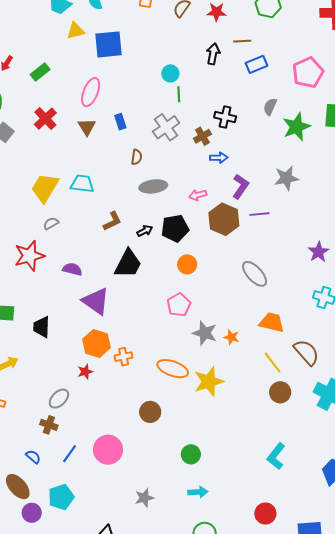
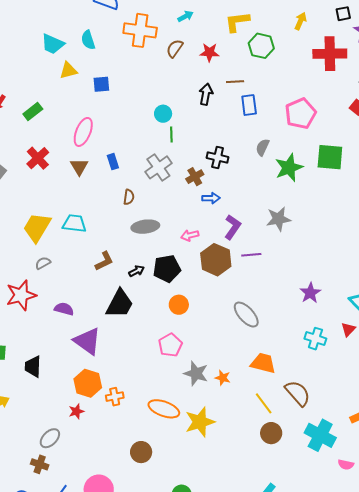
blue square: (109, 44) -> (101, 84), size x0.6
blue rectangle: (256, 64) -> (249, 105), turned -75

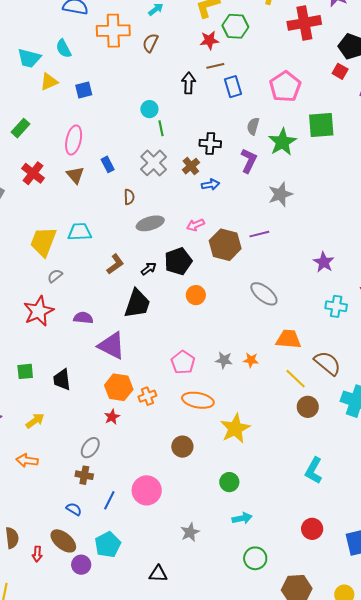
red star: (209, 52) -> (209, 40), moved
purple L-shape: (233, 227) -> (249, 161), moved
pink pentagon: (170, 345) -> (183, 362), moved
gray star: (196, 373) -> (224, 360), size x0.7
yellow star: (200, 422) -> (235, 428), moved

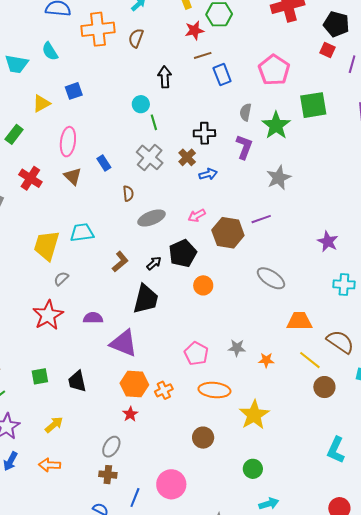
yellow triangle: (49, 82) -> (41, 103), moved
black arrow: (189, 83) -> (165, 77), moved
orange star: (251, 360) -> (266, 360), moved

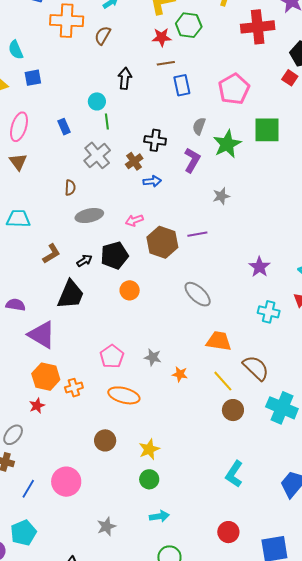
cyan semicircle: (50, 51) -> (16, 50), moved
blue rectangle: (104, 163) -> (64, 127), moved
gray star: (279, 178) -> (221, 196), size x0.7
yellow star: (254, 415) -> (149, 449), moved, size x0.7

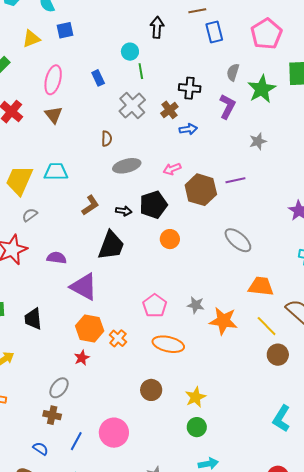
black arrow: (84, 261) -> (124, 211), turned 42
orange star: (180, 374) -> (223, 321), size x1.8
orange cross: (74, 388) -> (118, 338), turned -30

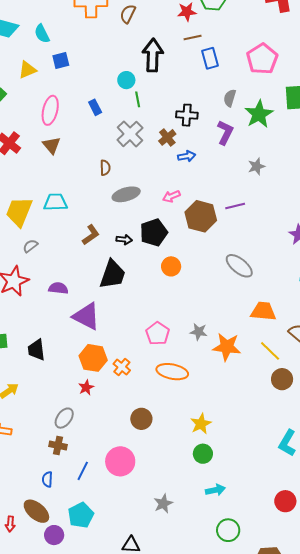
black arrow: (157, 27) -> (153, 55), size x1.5
brown circle: (151, 390) -> (141, 419), moved
blue semicircle: (41, 449) -> (47, 479), turned -119

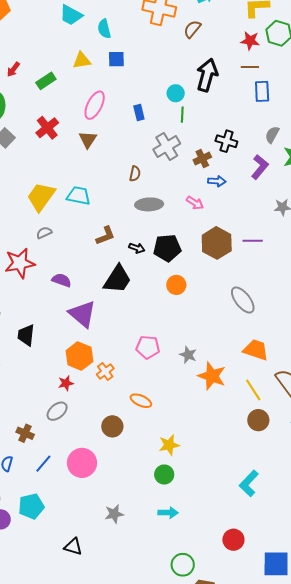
pink arrow: (171, 196) -> (195, 203), moved, turned -138
pink pentagon: (158, 334) -> (148, 347), turned 30
orange ellipse: (172, 372) -> (141, 401), moved, size x0.7
gray ellipse: (64, 418) -> (57, 411), moved
green circle: (228, 530) -> (183, 565), moved

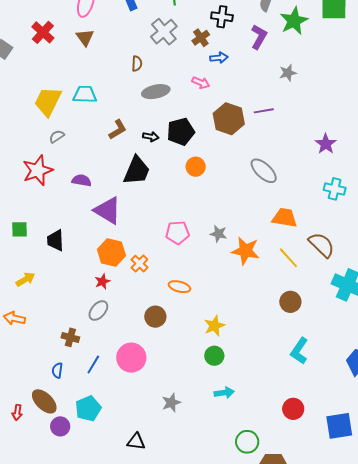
brown circle: (258, 420) -> (290, 302), moved

